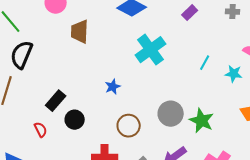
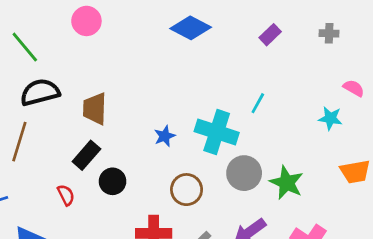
brown trapezoid: (80, 32) -> (95, 109), moved
cyan cross: (151, 50) -> (217, 132), moved, turned -36
black semicircle: (22, 55) -> (40, 92), turned 52
cyan line: (205, 63) -> (258, 103), moved

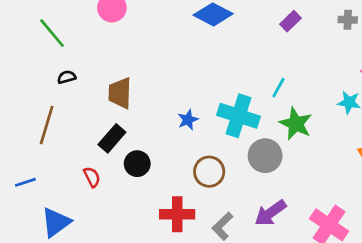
black semicircle: (40, 92) -> (67, 77), size x0.5
green star: (287, 183) -> (296, 124), moved

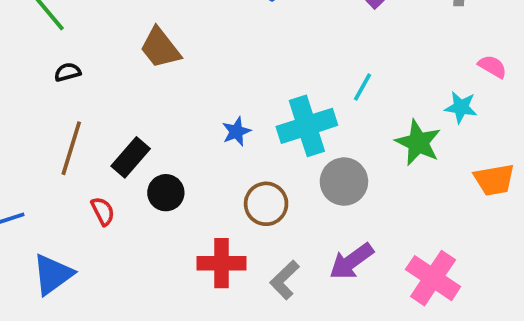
brown trapezoid: (120, 93) -> (160, 48), moved, turned -40
cyan cross: (238, 116) -> (307, 126), turned -36
green star: (296, 124) -> (418, 143), moved
brown line: (47, 125) -> (71, 148), moved

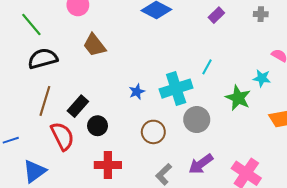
black semicircle: (68, 72) -> (43, 59), size x2.0
red semicircle: (103, 211) -> (62, 136), size x1.8
red cross: (222, 263) -> (108, 165), moved

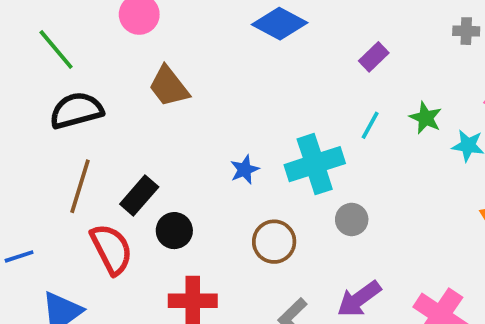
purple rectangle: (216, 15) -> (374, 57), moved
green star: (238, 98) -> (426, 118), moved, size x0.7
gray circle: (197, 120) -> (352, 219), size x0.7

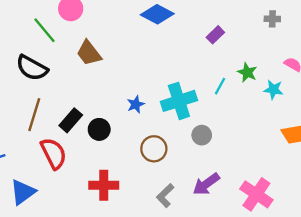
green line: (56, 49) -> (44, 30), moved
black semicircle: (76, 110) -> (32, 68), turned -136
cyan line: (370, 125) -> (220, 86), moved
black circle: (174, 231) -> (99, 129), moved

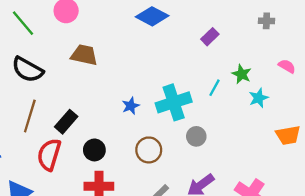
green line: (44, 30) -> (23, 23), moved
brown trapezoid: (89, 53) -> (84, 55), turned 140
cyan star: (273, 90) -> (259, 98), moved, turned -30
black circle: (99, 129) -> (94, 150), moved
red semicircle: (54, 153) -> (49, 155), turned -136

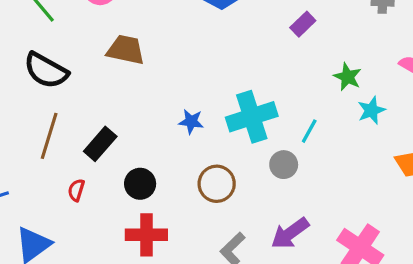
cyan line: (214, 88) -> (309, 131), moved
blue star: (131, 106) -> (191, 122), turned 30
red semicircle: (49, 155) -> (76, 190), size x0.5

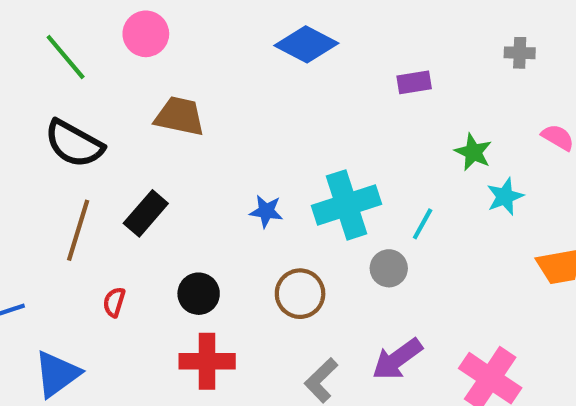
purple rectangle: (303, 24) -> (414, 82), turned 35
black rectangle: (100, 144) -> (146, 213), moved

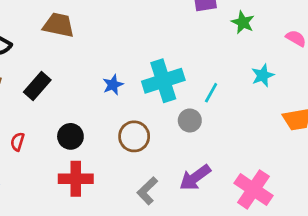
green star: (473, 152) -> (243, 22), moved
blue star: (266, 211) -> (113, 85), turned -30

